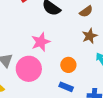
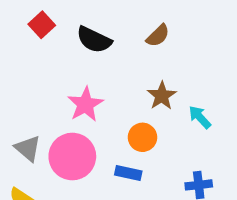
brown star: (90, 36) -> (162, 96), moved
blue rectangle: (66, 87) -> (128, 173), moved

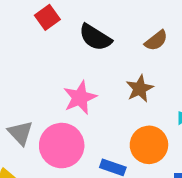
brown star: (162, 96) -> (140, 89), moved
orange circle: (142, 137) -> (149, 145), moved, size x1.4

